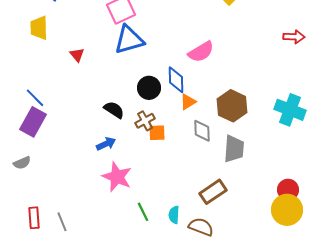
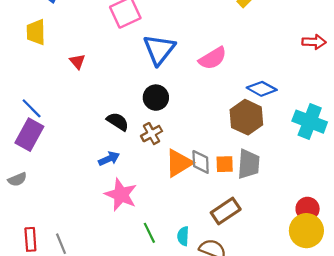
blue triangle: (129, 40) -> (159, 50), moved, turned -36
blue diamond: (176, 80) -> (262, 89), moved, turned -60
orange triangle: (188, 102) -> (179, 163), moved, size x1.6
gray diamond: (202, 131) -> (201, 162), moved
orange square: (157, 133) -> (225, 164), moved

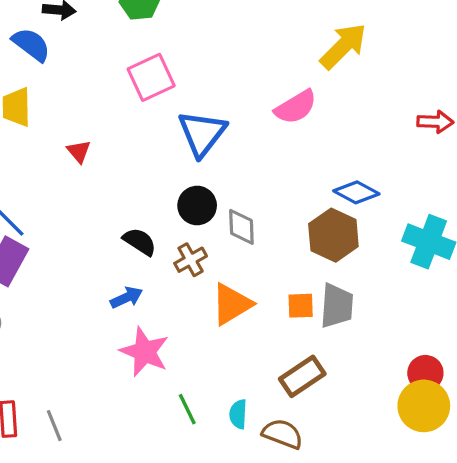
pink semicircle: (213, 58) -> (296, 107), moved
gray diamond: (201, 162) -> (241, 227), moved

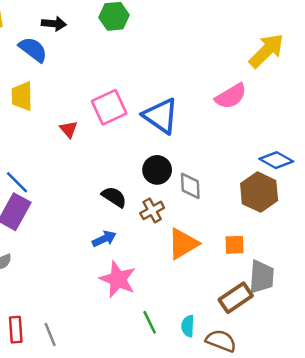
pink square: (151, 77) -> (109, 107), moved
blue triangle: (202, 133) -> (161, 116), turned -33
gray trapezoid: (337, 306) -> (262, 277), moved

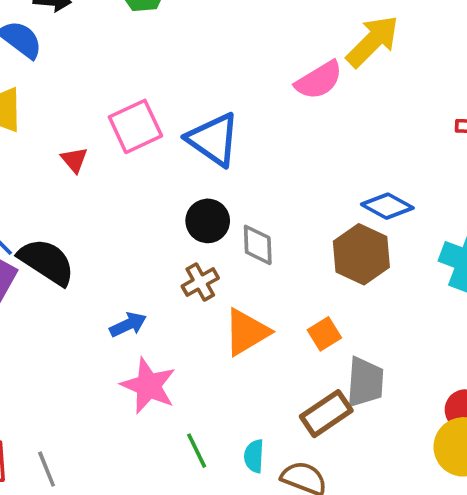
pink semicircle: (231, 96) -> (319, 80), moved
black semicircle: (114, 197) -> (47, 262), moved, size x1.5
orange square: (234, 245) -> (324, 334), turned -30

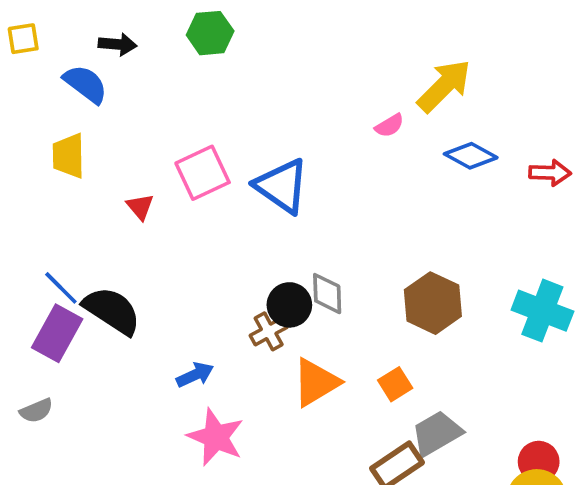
pink semicircle: (319, 80) -> (389, 126), size x0.6
blue diamond: (387, 206) -> (471, 156), moved
black circle: (208, 221) -> (289, 305), moved
gray trapezoid: (365, 382) -> (437, 433), turned -124

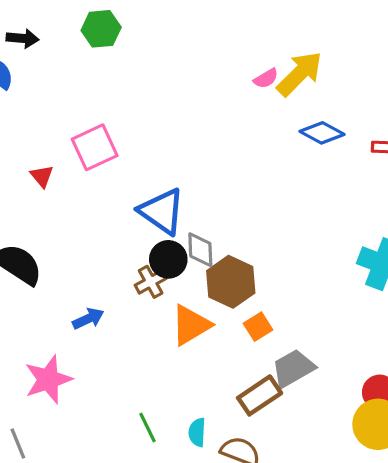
pink semicircle: (389, 126) -> (266, 78), moved
blue triangle: (282, 186) -> (162, 211), moved
brown hexagon: (433, 303) -> (231, 282), moved
pink star: (216, 437) -> (48, 379), moved, turned 30

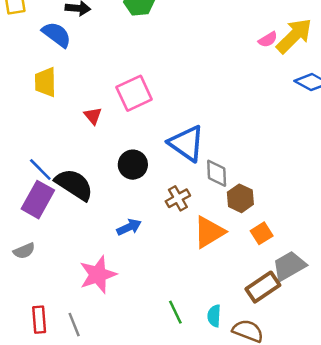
black circle: (168, 259) -> (133, 165), moved
brown hexagon: (231, 282) -> (240, 198), size x0.7

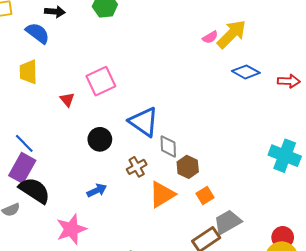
black semicircle: (74, 185) -> (34, 190), moved

